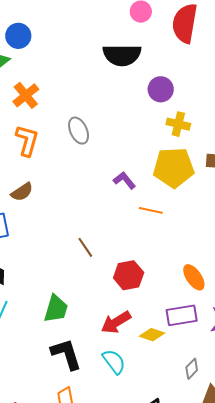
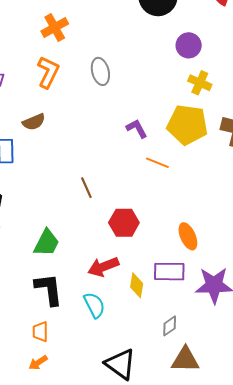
yellow diamond: (152, 335) -> (137, 285), turned 70

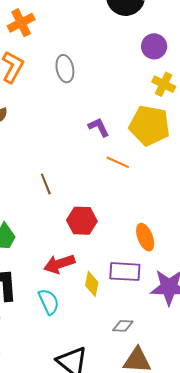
gray diamond: (170, 326) -> (123, 326), turned 35

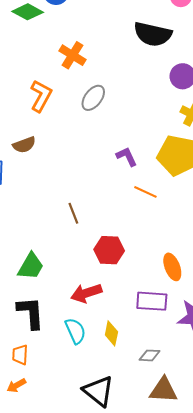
orange cross: (21, 23) -> (73, 55), moved, turned -32
gray ellipse: (65, 69) -> (93, 98), turned 48
yellow diamond: (92, 284) -> (111, 333), moved

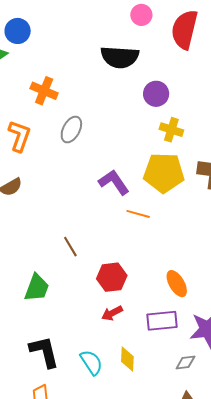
purple L-shape: (127, 157) -> (114, 182), size x1.4
green trapezoid: (31, 266) -> (37, 288), moved
red arrow: (86, 293) -> (112, 313), moved, size x0.7
gray diamond: (150, 355) -> (185, 363), moved

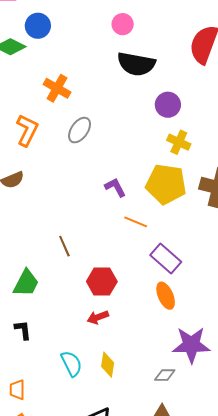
pink circle: (141, 15) -> (123, 24), moved
purple L-shape: (114, 182) -> (115, 187), size x0.7
purple rectangle: (162, 321) -> (166, 258), moved, turned 40
black L-shape: (44, 352) -> (23, 330), moved, size x0.6

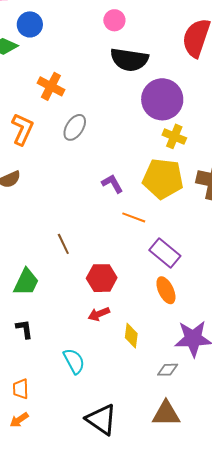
purple circle: (168, 105) -> (162, 99), size x1.6
yellow diamond: (108, 365) -> (131, 336), moved

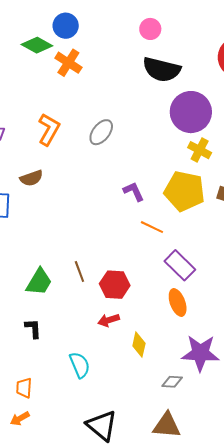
orange cross: (51, 86) -> (68, 63), moved
brown line: (63, 244) -> (79, 272), moved

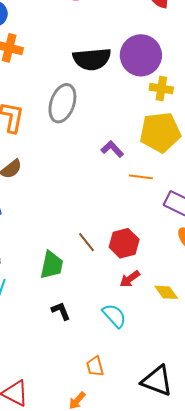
black semicircle: (162, 69) -> (92, 59), moved
gray ellipse: (101, 132) -> (62, 103), size x1.4
yellow diamond: (139, 345) -> (166, 292), turned -30
cyan semicircle: (80, 365) -> (114, 316), moved
orange trapezoid: (24, 388) -> (95, 366), moved

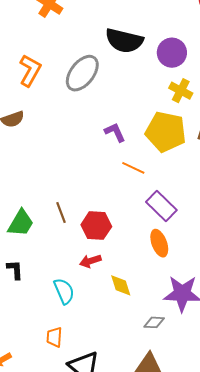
purple circle: (141, 55) -> (172, 53), size x0.7
orange trapezoid: (95, 366) -> (54, 337), moved

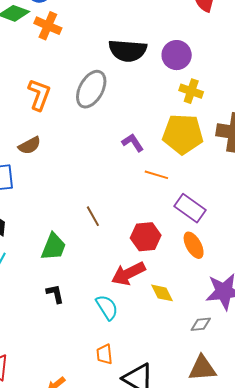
brown line: (61, 213) -> (93, 216), moved
red hexagon: (96, 226) -> (146, 237), moved
red arrow: (90, 261) -> (128, 274), size x1.6

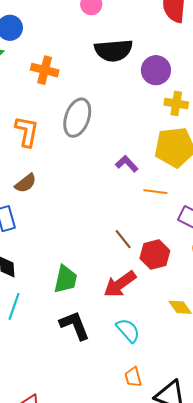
orange cross: (48, 26) -> (45, 70), moved
black semicircle: (128, 51) -> (113, 50), moved
brown line: (93, 216) -> (123, 239), moved
red arrow: (128, 274) -> (120, 284), moved
black L-shape: (55, 294) -> (75, 325), size x1.6

